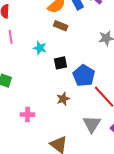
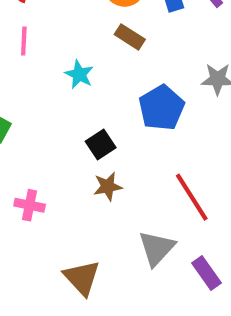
black square: (60, 63) -> (101, 144), moved, turned -32
blue pentagon: (84, 76) -> (162, 108), moved

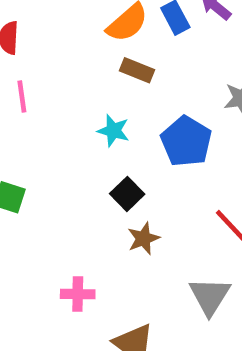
cyan star: (79, 74) -> (113, 131), moved
pink cross: (30, 205) -> (78, 294), moved

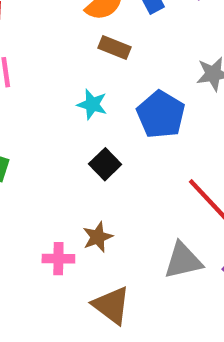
brown star: (143, 238) -> (98, 237), moved
gray triangle: (210, 296) -> (183, 261), turned 45

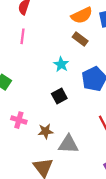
pink cross: (58, 259) -> (19, 120), moved
gray triangle: (183, 261) -> (68, 144), moved

